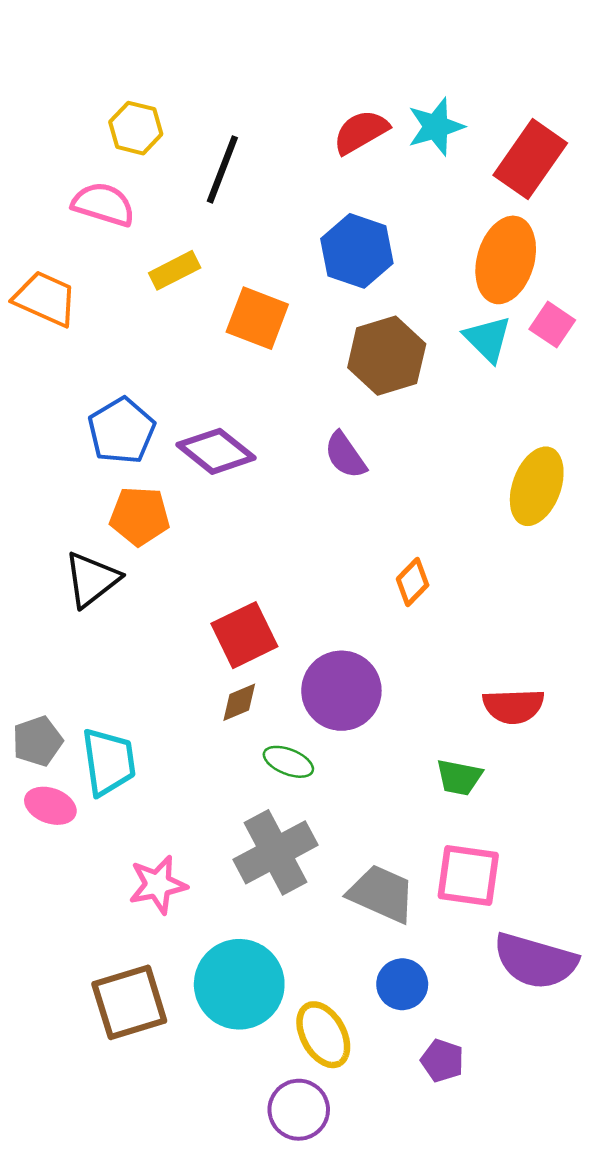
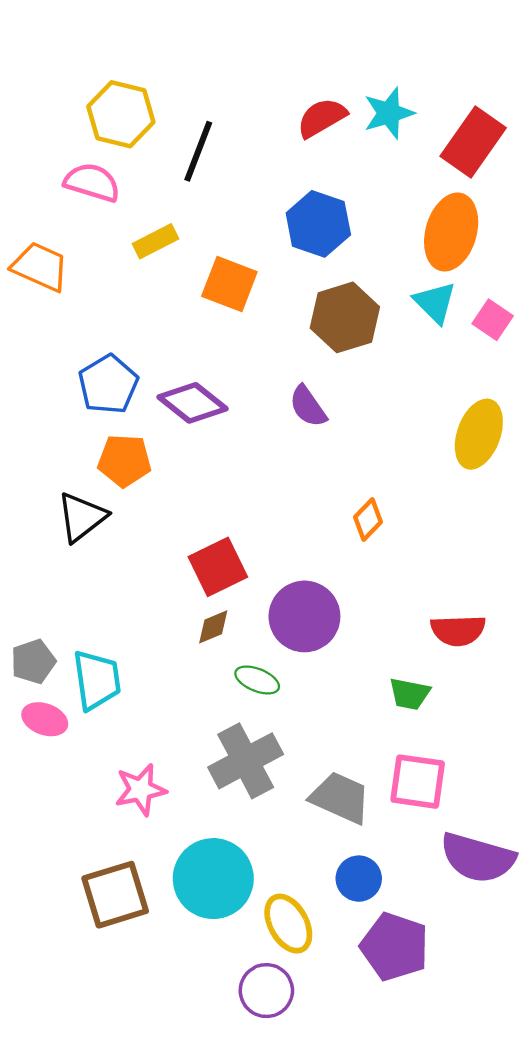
yellow hexagon: (136, 128) -> (121, 114), size x1.4
pink square: (552, 325) -> (493, 320), moved
purple pentagon: (442, 1061) -> (395, 947), size x1.8

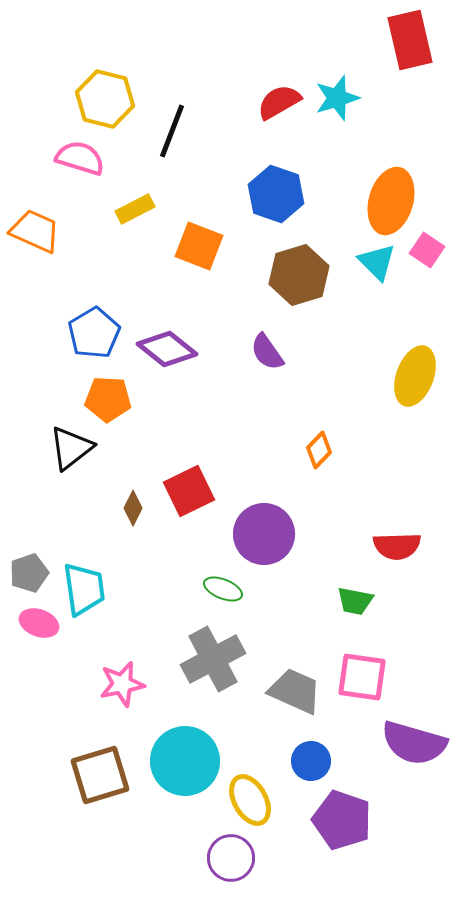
red rectangle: (473, 142) -> (410, 40), moved, turned -48
pink square: (493, 320) -> (427, 250), moved
brown diamond: (213, 627) -> (133, 508), moved, turned -40

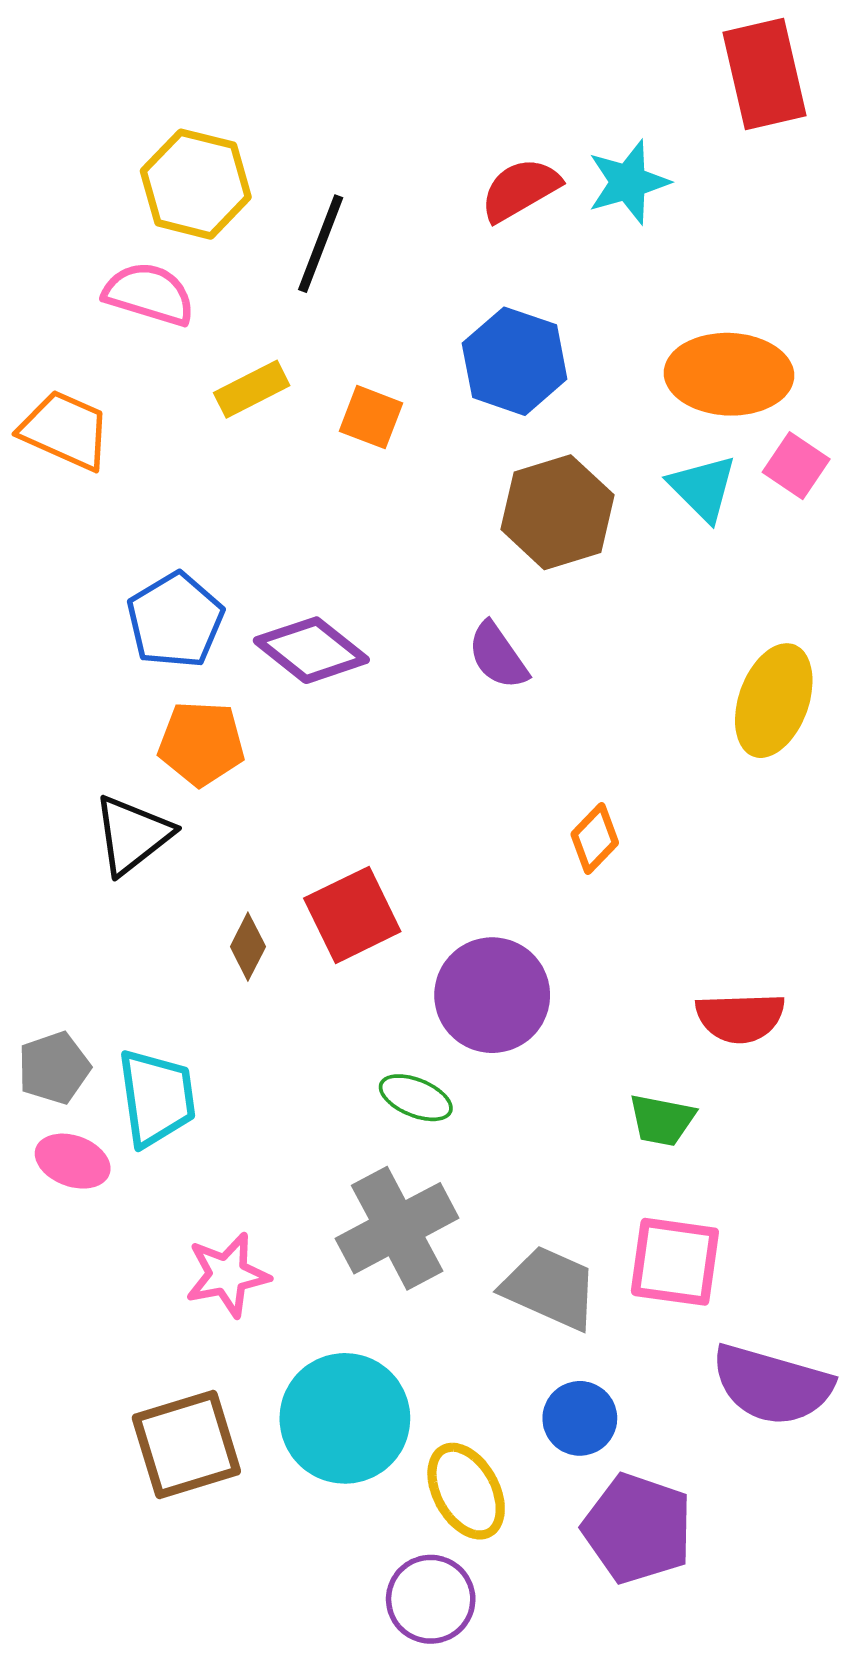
orange ellipse: (391, 201) -> (729, 374), turned 76
orange square: (199, 246) -> (371, 417), moved, size x0.7

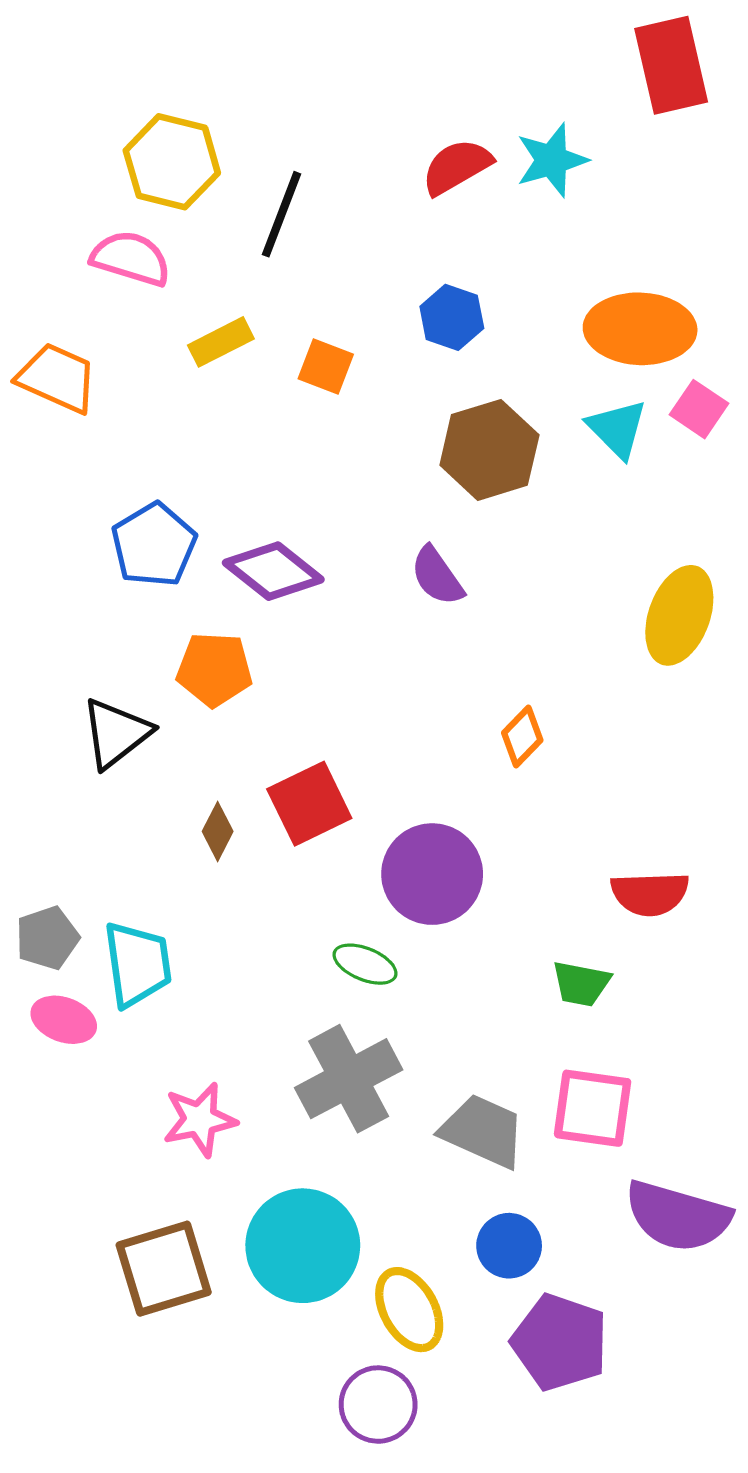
blue hexagon: (515, 361) -> (452, 317), size x0.7
orange pentagon: (201, 743) -> (214, 669), moved

